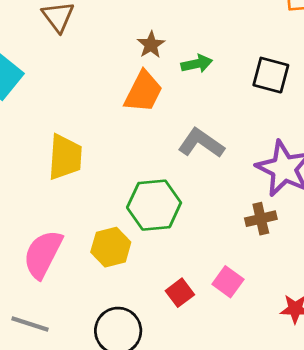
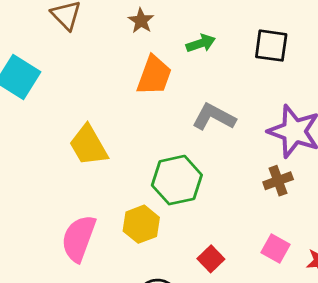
brown star: (151, 45) -> (141, 21), moved
yellow trapezoid: (65, 157) -> (88, 145), turned 153
pink square: (228, 282) -> (275, 248), moved

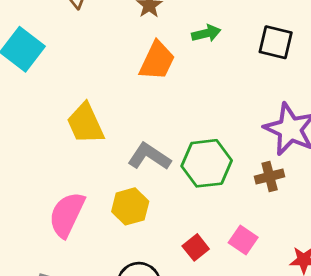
gray L-shape: (214, 117) -> (149, 157), moved
green hexagon: (177, 180) -> (207, 163), moved
pink square: (275, 248) -> (243, 240), moved

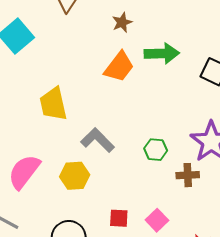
green arrow: (206, 33) -> (162, 54), size x1.5
green hexagon: (207, 163) -> (156, 150), moved, size x0.6
red square: (196, 247) -> (119, 218), turned 30

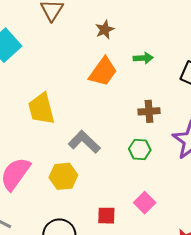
green arrow: (162, 54) -> (143, 58), size x0.6
brown cross: (188, 175) -> (149, 111), moved
pink square: (157, 220) -> (145, 203), moved

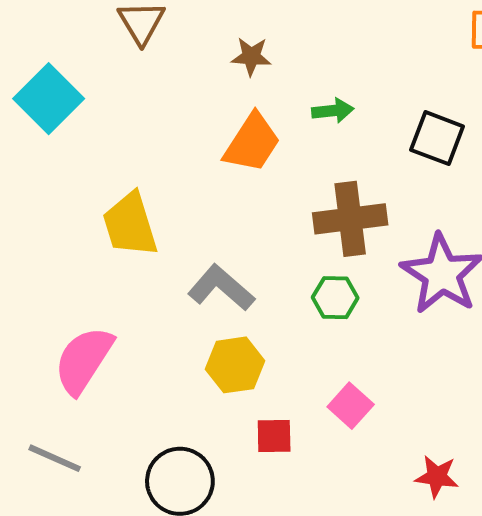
brown star: (105, 30) -> (251, 56), turned 30
brown cross: (149, 111) -> (350, 219), size x1.6
yellow hexagon: (63, 176) -> (235, 365), moved

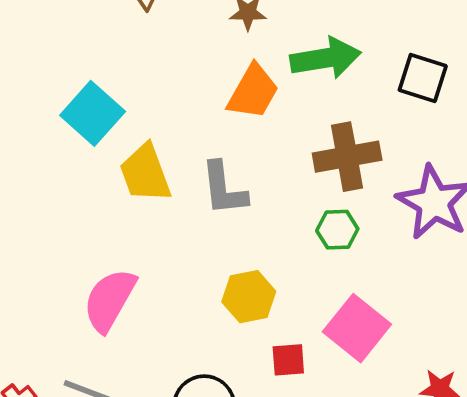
cyan square: (49, 99) -> (93, 113), moved
green arrow: (333, 111) -> (325, 58), size x1.8
gray L-shape: (221, 288) -> (224, 189), moved, turned -134
pink square: (351, 406) -> (357, 328), size x1.6

